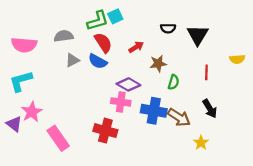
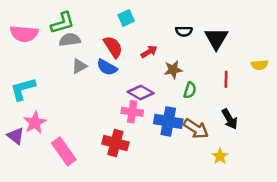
green L-shape: (98, 21) -> (63, 23), moved
pink semicircle: (24, 45) -> (24, 34), moved

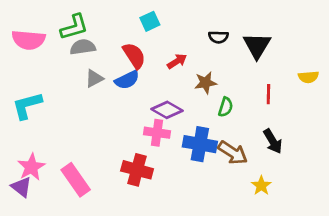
blue semicircle: (107, 67) -> (127, 80), turned -55
pink star: (35, 123) -> (31, 167), moved
purple triangle: (16, 136) -> (21, 187), moved

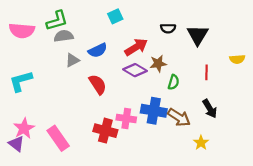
red semicircle: (134, 56) -> (98, 84), moved
red arrow: (177, 61) -> (136, 47), size x1.5
blue semicircle: (127, 80) -> (98, 50), moved
purple diamond: (167, 110) -> (135, 70), moved
pink cross: (157, 133) -> (126, 118), moved

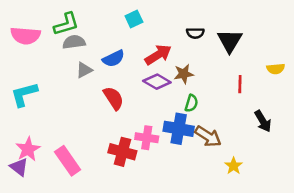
green semicircle: (174, 82) -> (191, 103), moved
black arrow: (210, 109) -> (263, 121), moved

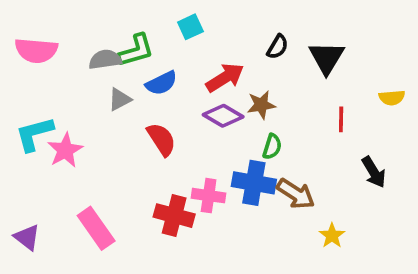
green L-shape: (66, 24) -> (136, 50), moved
black semicircle: (195, 33) -> (278, 47), turned -60
pink star: (28, 149) -> (65, 150), moved

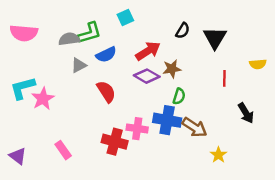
pink rectangle: (96, 228) -> (63, 150), size x0.7

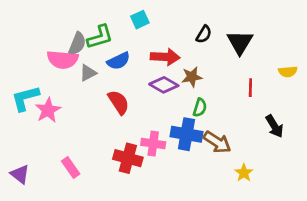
pink semicircle: (24, 33) -> (63, 60), moved
gray semicircle: (69, 39) -> (77, 44), turned 120
red arrow: (148, 51) -> (165, 57), turned 35

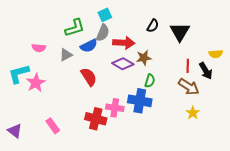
gray semicircle: (77, 44) -> (103, 33), moved
pink semicircle: (63, 60) -> (39, 48), moved, size x0.6
black arrow: (274, 126) -> (206, 71), moved
brown arrow: (217, 142) -> (189, 87), moved
yellow star: (244, 173) -> (193, 113), moved

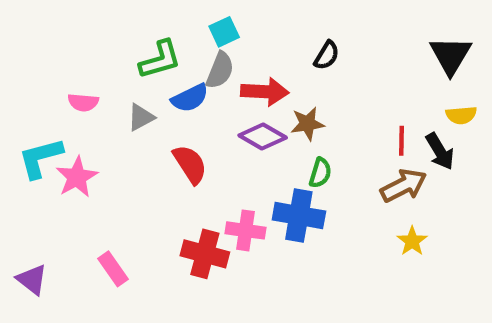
black triangle: (180, 32) -> (451, 55), moved
brown arrow: (189, 87) -> (404, 186), turned -60

